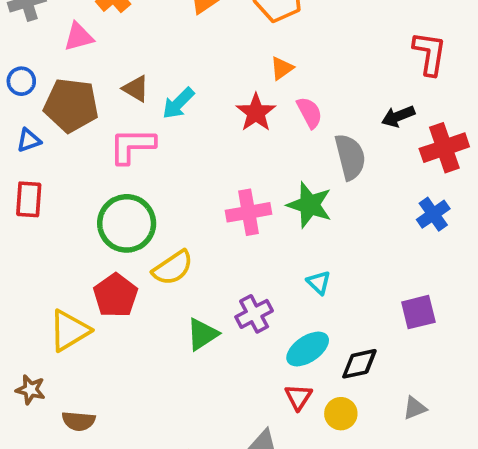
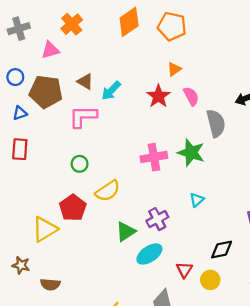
green circle: (127, 223) -> (80, 164), size x0.5
cyan triangle: (319, 282) -> (197, 200), turned 35
cyan ellipse: (308, 349) -> (149, 254), moved

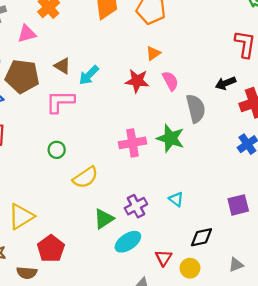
red star: (158, 96) -> (137, 81), turned -30
cyan triangle: (197, 200) -> (176, 199), moved, turned -42
red pentagon: (73, 208) -> (51, 249), moved

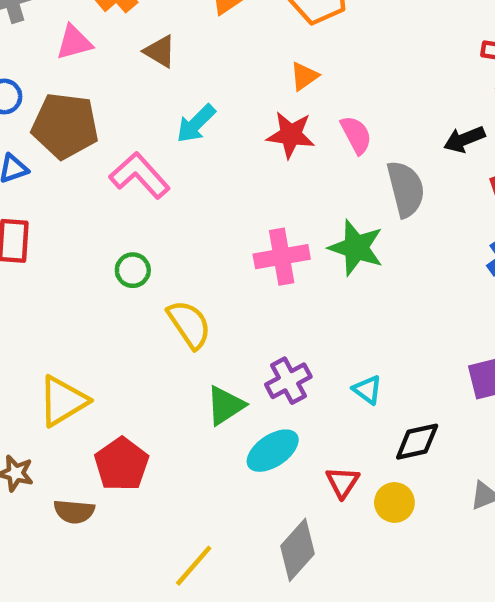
orange triangle: (153, 53) -> (304, 76), moved
brown triangle: (62, 66) -> (160, 51), moved
pink L-shape: (60, 102) -> (140, 175), turned 48
yellow semicircle: (85, 177) -> (189, 324), turned -90
cyan triangle: (176, 199) -> (367, 390), moved

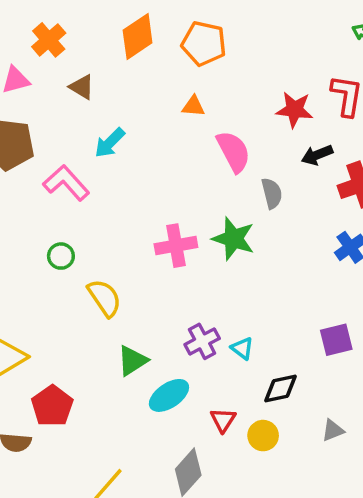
orange triangle: (304, 76) -> (193, 106), turned 40
red star: (291, 135) -> (294, 110), moved
pink semicircle: (356, 135) -> (233, 151), size x1.4
gray semicircle: (406, 189) -> (272, 193), size x0.7
purple cross: (288, 381) -> (202, 341), moved

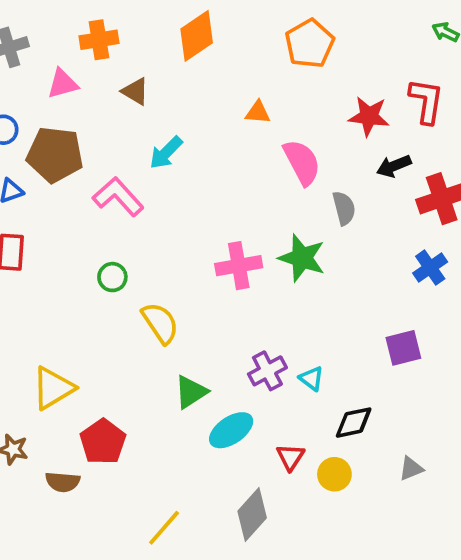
orange cross: (49, 40) -> (99, 40), turned 32
orange pentagon: (204, 43) -> (310, 44), moved, turned 30
purple square: (336, 340) -> (403, 348), moved

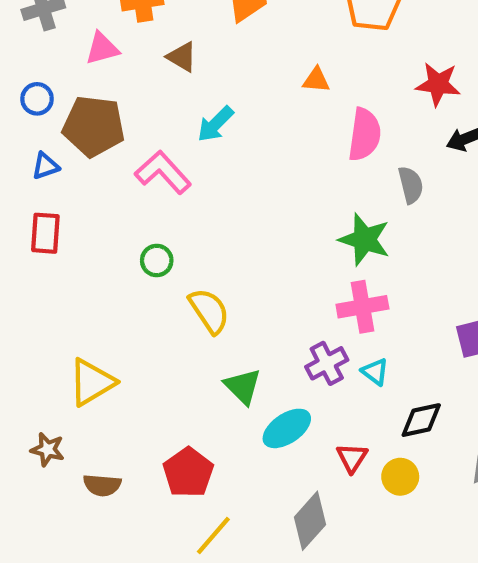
pink semicircle: (302, 162) -> (365, 135), turned 36
pink cross: (239, 266) -> (362, 307), moved
green triangle: (191, 392) -> (243, 386), turned -42
red pentagon: (103, 442) -> (188, 473), moved

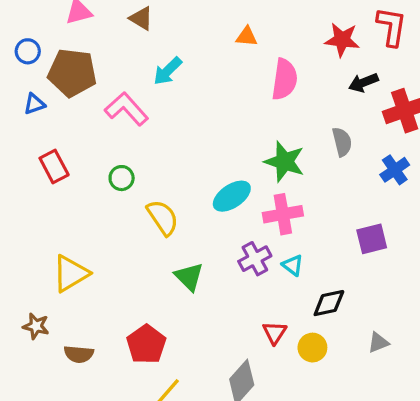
gray semicircle: (411, 185) -> (342, 142), moved
red rectangle: (45, 233) -> (54, 166), moved, turned -32
cyan ellipse: (287, 428) -> (232, 196), moved

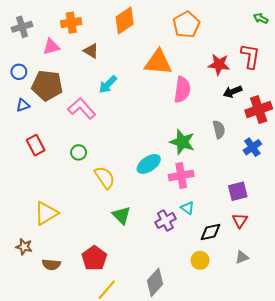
orange triangle: (247, 36) -> (158, 62), size x2.0
purple cross: (255, 259) -> (165, 221), moved
red triangle: (275, 333) -> (240, 221), moved

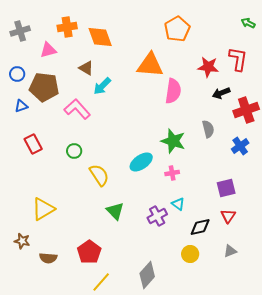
orange diamond: (125, 20) -> (100, 37), moved, turned -76
brown triangle: (91, 51) -> (86, 68), moved
pink cross: (181, 175) -> (172, 173), size x0.6

